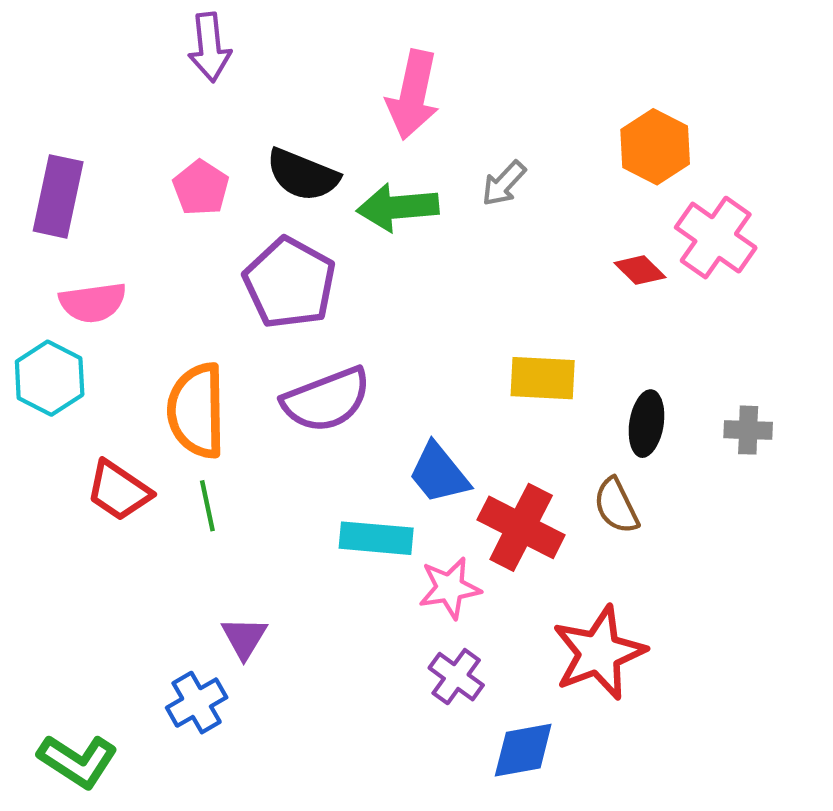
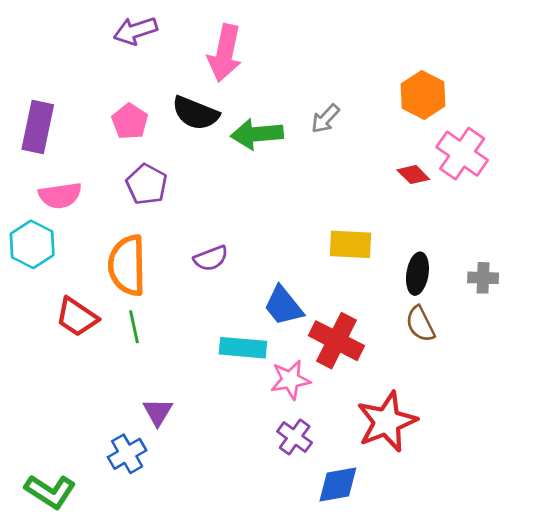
purple arrow: (210, 47) -> (135, 31), turned 78
pink arrow: (413, 95) -> (225, 53), moved
purple pentagon: (290, 283) -> (147, 184), moved, size x0.7
purple semicircle: (326, 400) -> (211, 258), size x0.6
brown semicircle: (616, 506) -> (420, 324), moved

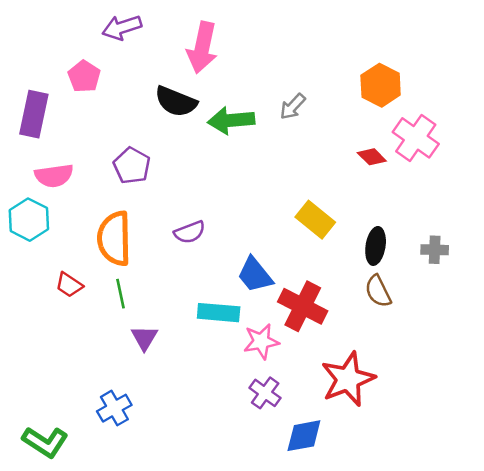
pink pentagon: (130, 121) -> (84, 76), moved
yellow rectangle: (350, 244) -> (315, 220), turned 36
red trapezoid: (77, 317) -> (69, 285), size x0.7
purple triangle: (158, 412) -> (144, 338), moved

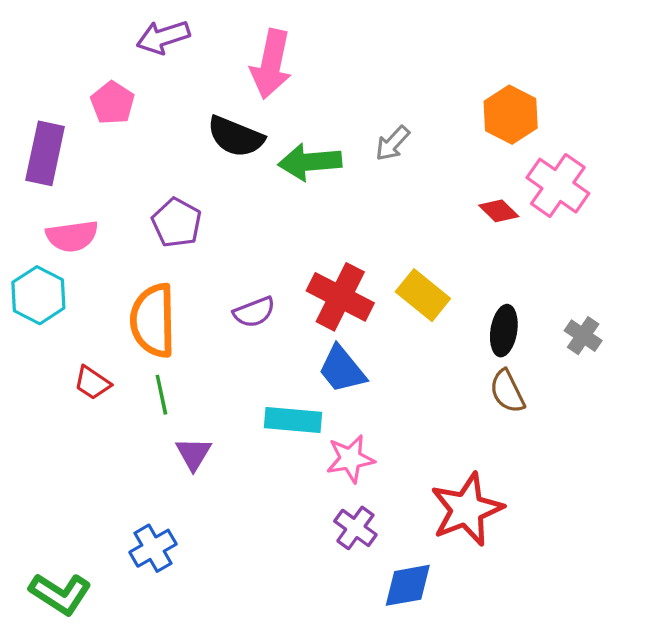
gray cross: (435, 250) -> (583, 336), turned 32
red cross: (303, 306) -> (340, 297), moved

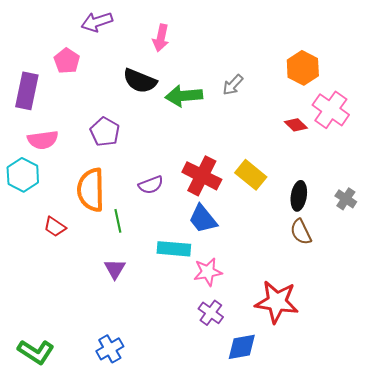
pink arrow: (271, 64) -> (161, 38), size x0.7
green line: (161, 395) -> (118, 221), moved
red star: (467, 509) -> (277, 302), turned 30
blue cross: (153, 548) -> (110, 349), moved

